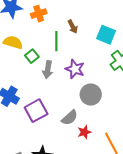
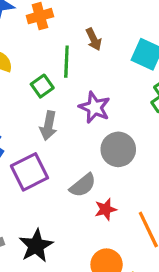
green square: (32, 56) -> (42, 86), moved
gray arrow: (48, 70) -> (48, 126), moved

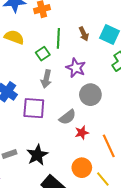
brown arrow: (94, 39) -> (84, 34), moved
purple square: (29, 172) -> (34, 108), turned 30

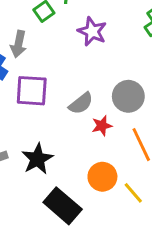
gray arrow: (46, 79) -> (18, 44), moved
gray circle: (90, 95) -> (128, 96), moved

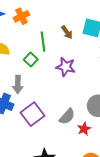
purple square: (32, 91) -> (32, 114), turned -30

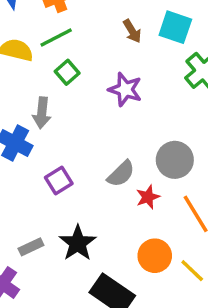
green line: (43, 42) -> (56, 37), moved, turned 66
purple square: (32, 114) -> (59, 181), moved, size x0.7

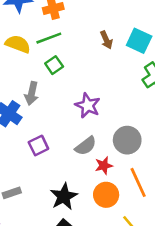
purple star: (125, 89) -> (88, 105), moved
black star: (78, 243) -> (64, 196), moved
orange circle: (155, 256) -> (106, 195), moved

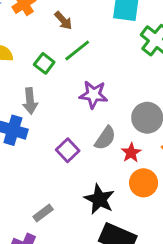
green line: (49, 38) -> (77, 50), moved
brown arrow: (106, 40) -> (63, 21), moved
purple square: (38, 146) -> (68, 150), moved

